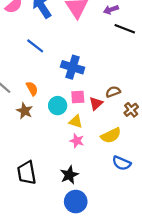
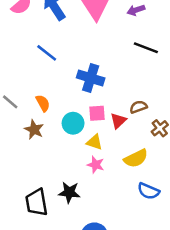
black line: (125, 29) -> (146, 48), moved
black star: (69, 175) -> (69, 192), moved, turned 30

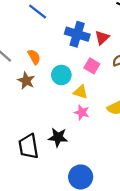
pink square: (97, 113) -> (92, 66), moved, turned 35
red triangle: (118, 121) -> (102, 38), moved

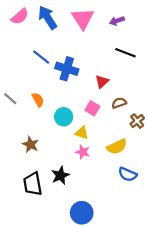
blue cross: (77, 34) -> (67, 69), moved
brown star: (26, 81) -> (31, 144), moved
black star: (58, 137) -> (60, 175), turned -30

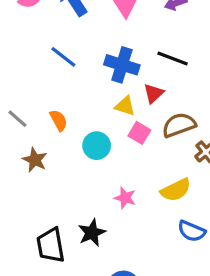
black line: (125, 53) -> (173, 59), moved
blue cross: (67, 69) -> (122, 65), moved
brown semicircle: (119, 103) -> (179, 125), size x1.5
yellow triangle: (82, 133) -> (125, 106), moved
brown star: (31, 144) -> (35, 160), moved

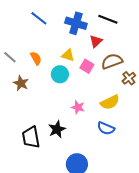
yellow triangle: (125, 106) -> (68, 55), moved
blue semicircle: (192, 231) -> (106, 128), moved

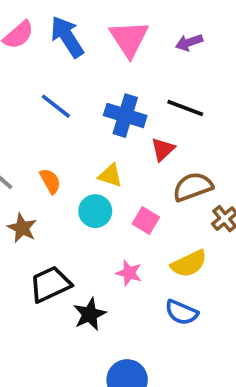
pink square: (87, 66) -> (146, 220), moved
black trapezoid: (31, 137) -> (50, 284), moved, turned 75

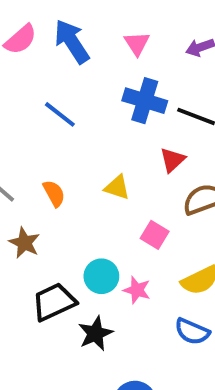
pink triangle: (129, 39) -> (137, 43), size x0.6
blue cross: (125, 116) -> (145, 101), moved
cyan circle: (95, 211) -> (101, 276), moved

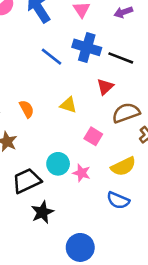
blue line: (60, 114) -> (51, 57), moved
black star: (95, 333) -> (42, 212), moved

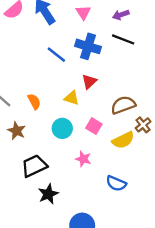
black line: (121, 58) -> (123, 39), moved
red triangle: (105, 87) -> (89, 82), moved
cyan circle: (58, 164) -> (62, 128), moved
yellow semicircle: (123, 166) -> (123, 140), moved

